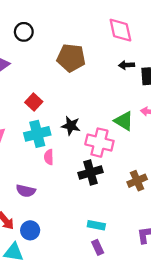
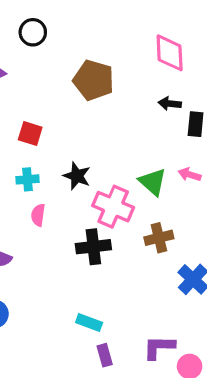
red square: (34, 102) -> (30, 134), turned -35
cyan cross: (37, 134) -> (27, 179), size x0.6
brown cross: (137, 181) -> (159, 238), moved
purple rectangle: (98, 247) -> (105, 355), moved

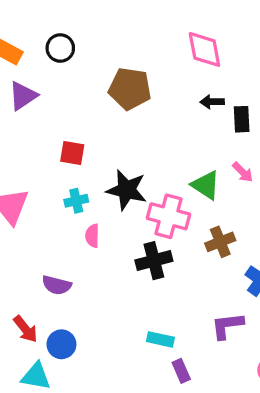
pink arrow: (190, 175) -> (243, 172), turned -145
black star: (77, 176) -> (127, 190), size x1.4
purple L-shape: (159, 347) -> (227, 326), moved

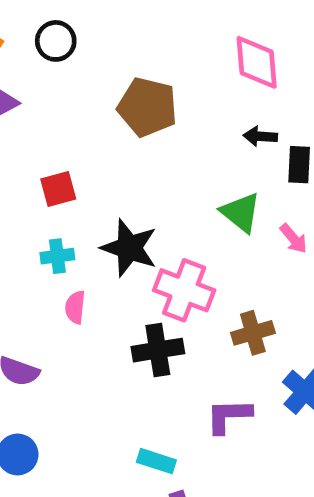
red square: (72, 153) -> (58, 189), turned -30
green triangle: (206, 185) -> (241, 212), moved
purple L-shape: (227, 326) -> (229, 416), moved

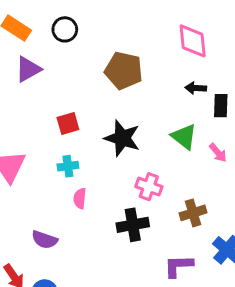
black star: (129, 248) -> (122, 138), moved
pink cross: (184, 290) -> (149, 187), size x0.7

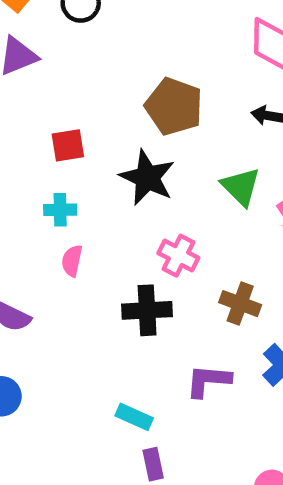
brown pentagon: (124, 71) -> (174, 106), moved
brown cross: (193, 213) -> (240, 304), turned 30

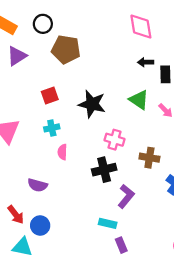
brown pentagon: (174, 106) -> (66, 49), moved
purple L-shape: (208, 381) -> (126, 196), moved, turned 135

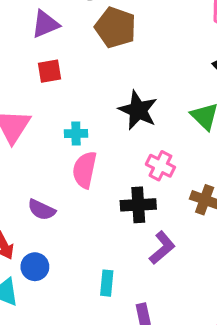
red square: (50, 95) -> (50, 71), moved
pink semicircle: (62, 152) -> (85, 170), size x1.6
cyan rectangle: (108, 223) -> (107, 283), moved, turned 72

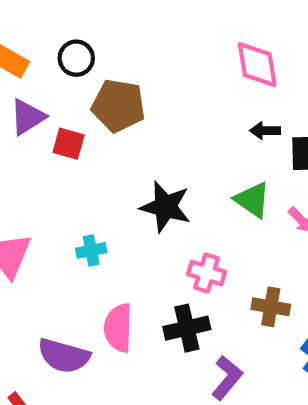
red square: (50, 71) -> (69, 144), moved, turned 35
pink semicircle: (85, 170) -> (118, 328), moved
purple semicircle: (41, 210) -> (64, 356), size x1.4

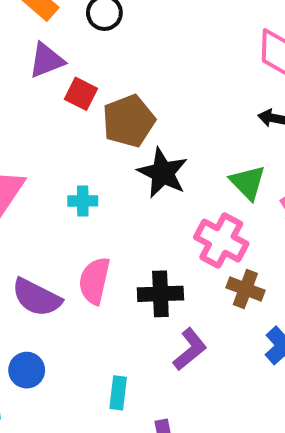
brown pentagon: (118, 106) -> (129, 121), moved, turned 30
pink cross: (207, 273) -> (221, 241), moved, size x1.4

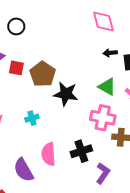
purple semicircle: (37, 297) -> (24, 170), turned 50

